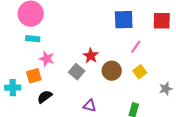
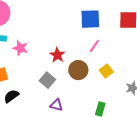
pink line: (136, 47) -> (94, 46), moved
pink star: (47, 59) -> (20, 48), moved
gray square: (77, 72) -> (47, 80), moved

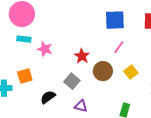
black semicircle: (11, 96) -> (48, 97), moved

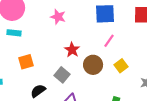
pink star: (45, 49) -> (58, 17), moved
orange square: (25, 76) -> (26, 62), moved

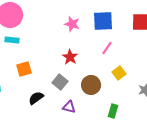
pink star: (58, 17) -> (72, 24), moved
brown circle: (93, 65) -> (91, 85), moved

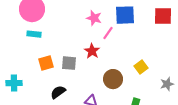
pink line: (107, 48) -> (108, 33), moved
gray square: (60, 82) -> (69, 63), moved, turned -35

